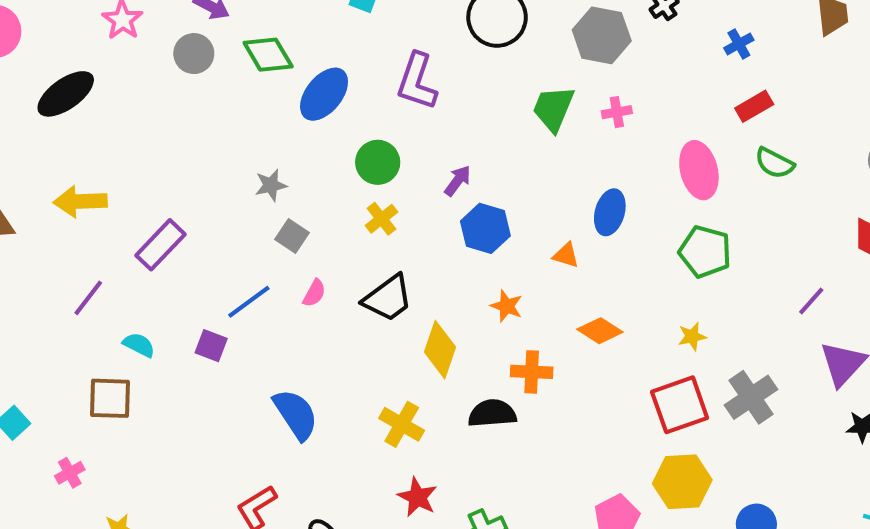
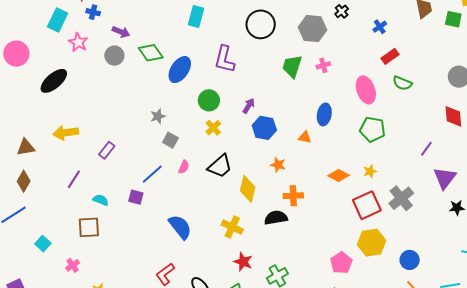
purple rectangle: (160, 245) -> (107, 150), size x0.7
orange diamond: (600, 331) -> (339, 175), moved

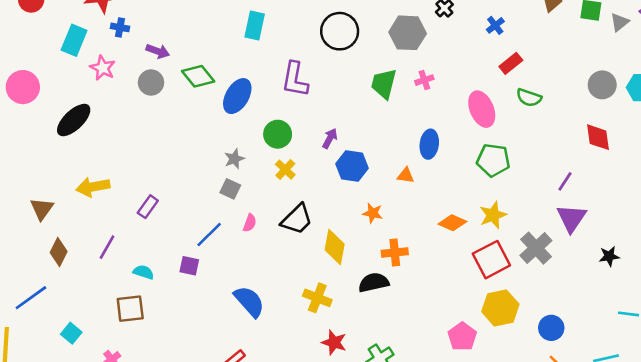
gray star: (158, 116) -> (234, 159), moved
brown triangle: (26, 147) -> (42, 209), turned -42
yellow star: (370, 171) -> (493, 215), size x1.5
purple triangle: (445, 178) -> (571, 218), moved
brown diamond: (24, 181) -> (59, 252), moved

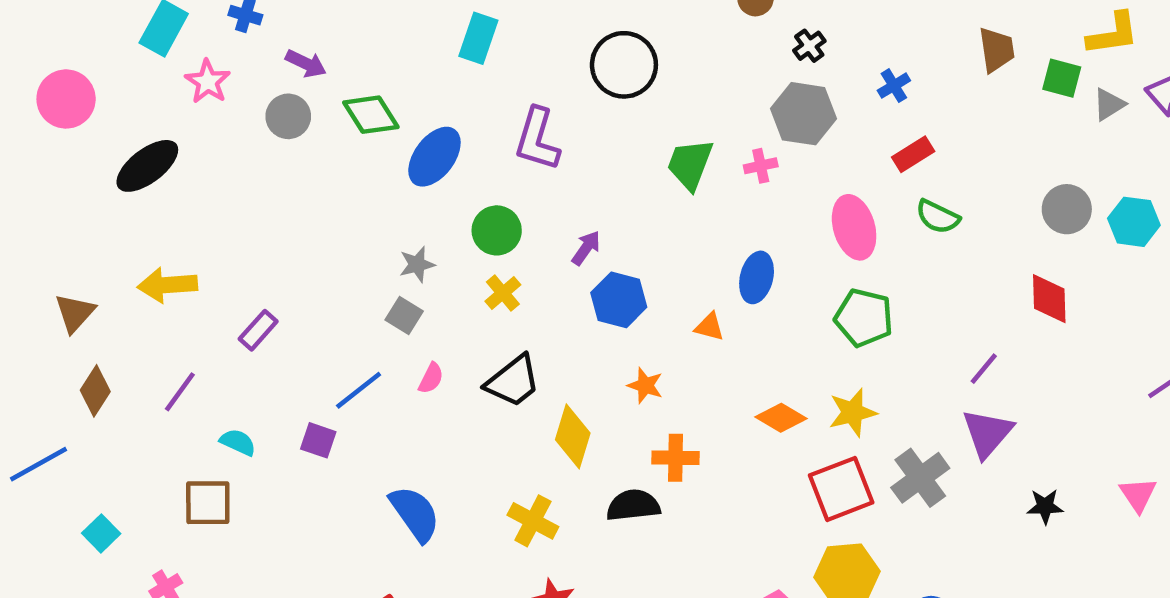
gray hexagon: (408, 33) -> (804, 114), moved

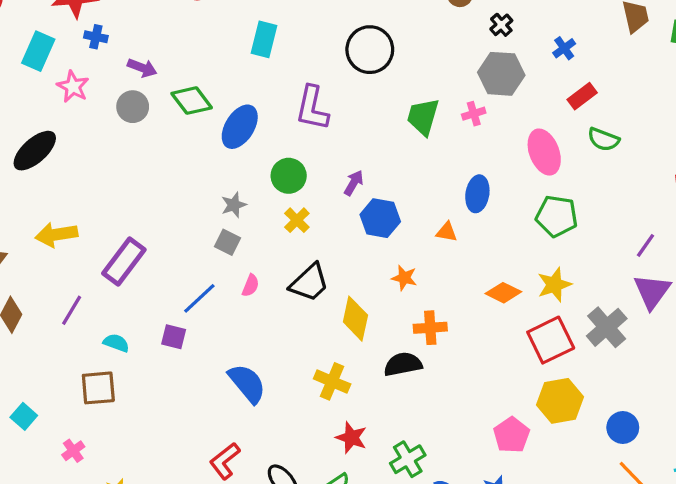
purple rectangle: (258, 330) -> (124, 261), size x1.6

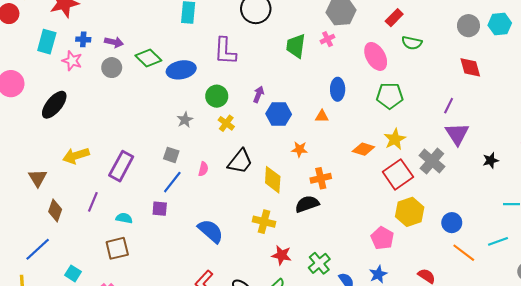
blue cross: (96, 37) -> (83, 39), moved
blue ellipse: (240, 127) -> (181, 70), turned 56
gray square: (228, 242) -> (171, 155), moved

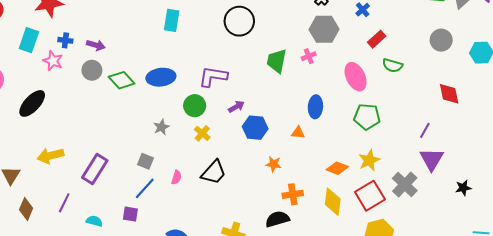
gray circle: (468, 26) -> (441, 40), moved
purple L-shape: (225, 51) -> (213, 77), moved, turned 92
green diamond: (148, 58) -> (122, 80), moved
purple arrow: (258, 94) -> (236, 107), turned 35
yellow diamond: (273, 180) -> (333, 202), moved

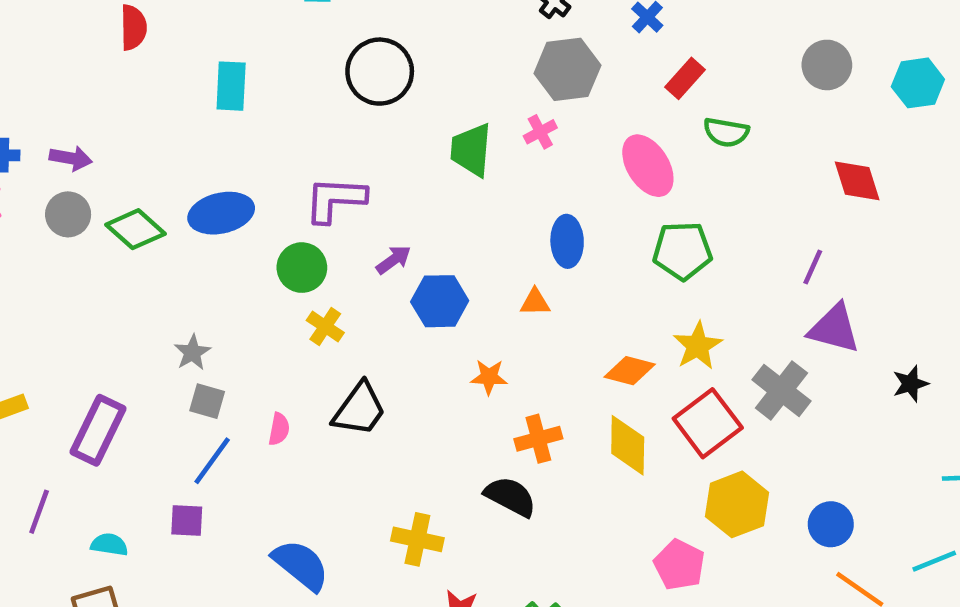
gray star: (161, 127) -> (192, 352), moved
purple triangle: (432, 159) -> (834, 329), turned -40
black semicircle: (277, 219) -> (510, 497), turned 50

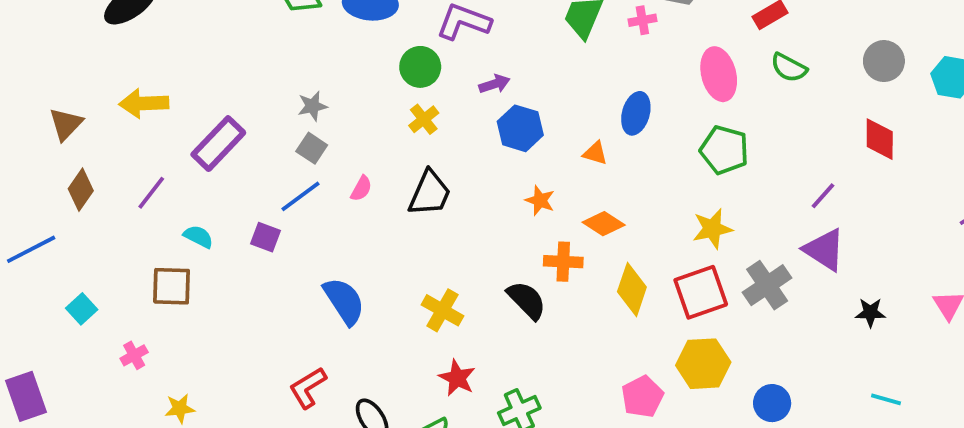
gray circle: (827, 65) -> (884, 61), moved
orange diamond: (630, 371) -> (604, 224), moved
black trapezoid: (359, 409) -> (430, 193), turned -30

